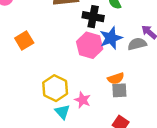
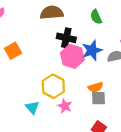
black cross: (93, 17) -> (66, 38), moved
yellow hexagon: (55, 88) -> (53, 86), moved
cyan triangle: (62, 112) -> (32, 107), moved

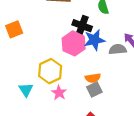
black cross: (66, 38) -> (82, 26), moved
gray square: (99, 98) -> (94, 89), turned -32

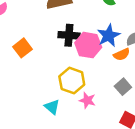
black cross: (82, 26) -> (69, 35), moved
orange semicircle: (93, 78) -> (122, 54), moved

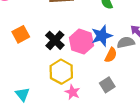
black cross: (69, 35) -> (55, 40), moved, turned 30
orange semicircle: (122, 54) -> (111, 55), turned -48
cyan triangle: (52, 107) -> (22, 94), moved

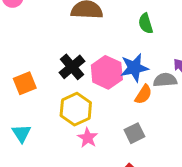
orange square: (21, 34) -> (25, 83), moved

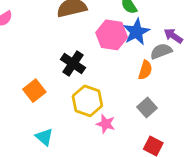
blue star: (134, 68) -> (136, 32), moved
pink hexagon: (107, 72) -> (112, 35), moved

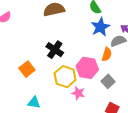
pink hexagon: (112, 35) -> (87, 68), moved
cyan triangle: (44, 137) -> (34, 102), turned -32

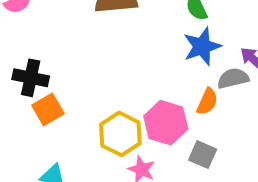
black cross: (55, 50) -> (31, 78), moved, turned -30
gray square: (108, 81) -> (203, 155), turned -32

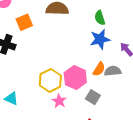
gray semicircle: (233, 78) -> (113, 71), moved
orange square: (48, 109) -> (24, 22), moved

